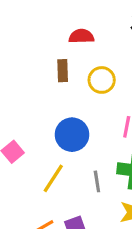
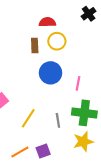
yellow circle: (102, 80) -> (57, 41), moved
blue circle: (72, 135) -> (51, 73), moved

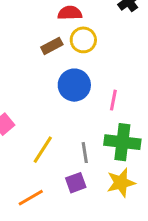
brown rectangle: (35, 45) -> (52, 46), turned 64
purple square: (43, 151) -> (76, 183), moved

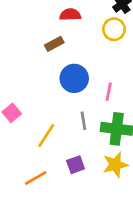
yellow circle: (83, 40) -> (114, 29), moved
gray line: (85, 153) -> (83, 121), moved

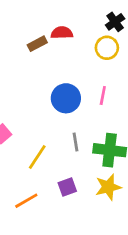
brown rectangle: (54, 44) -> (37, 44), moved
pink line: (109, 92) -> (103, 96), moved

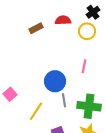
red semicircle: (62, 33) -> (63, 20), moved
blue circle: (66, 98) -> (55, 81), moved

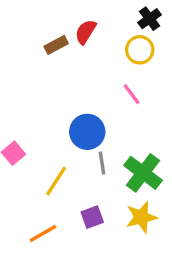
red semicircle: (63, 20) -> (86, 32), moved, turned -56
pink line: (84, 66) -> (132, 94), moved, turned -48
green cross: (89, 106) -> (143, 173), turned 30

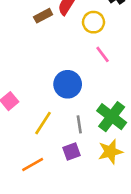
yellow circle: (140, 50) -> (93, 22), moved
gray line: (102, 163) -> (79, 124), moved

